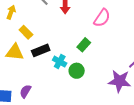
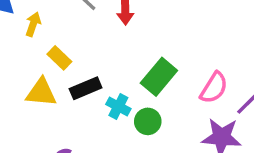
pink semicircle: (102, 18) -> (214, 88), moved
green rectangle: (84, 45) -> (159, 77), size x1.5

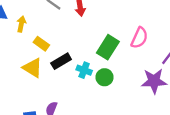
pink semicircle: (214, 88) -> (139, 38), moved
yellow triangle: (41, 92) -> (33, 68), turned 35

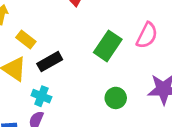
cyan cross: (84, 70) -> (41, 96), moved
green circle: (105, 77) -> (116, 98), moved

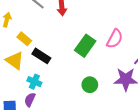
black rectangle: (50, 62) -> (41, 56), turned 60

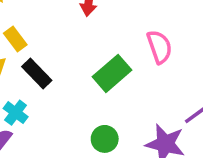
pink semicircle: (115, 39) -> (159, 47), moved, turned -60

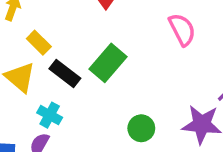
green rectangle: (112, 73) -> (108, 63), moved

